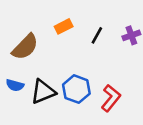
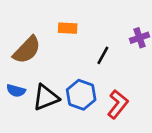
orange rectangle: (64, 26) -> (68, 28), turned 30
black line: (97, 35) -> (103, 55), moved

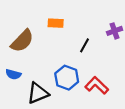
black triangle: (46, 97) -> (38, 93), moved
red L-shape: (118, 104) -> (97, 85), turned -85

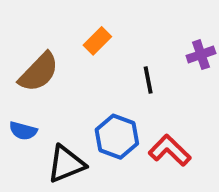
orange rectangle: (56, 23) -> (97, 41), turned -48
black line: (84, 45) -> (148, 80), turned -40

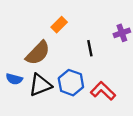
brown semicircle: (39, 72) -> (38, 53), moved
black triangle: (66, 164) -> (40, 85), moved

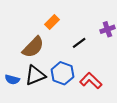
black line: (90, 48) -> (79, 43), turned 64
blue semicircle: (14, 79) -> (12, 80), moved

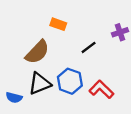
orange rectangle: (52, 22) -> (58, 24), turned 64
blue semicircle: (12, 80) -> (14, 98), moved

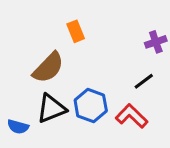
orange rectangle: (58, 24) -> (76, 31), turned 49
black line: (89, 47) -> (144, 81), moved

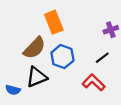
orange rectangle: (76, 31) -> (54, 22), size x1.5
blue hexagon: (91, 105) -> (62, 57), moved

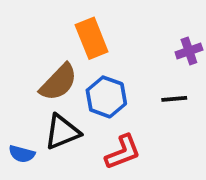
black line: (102, 58) -> (174, 99), turned 32
red L-shape: (94, 82) -> (123, 152), moved, turned 115

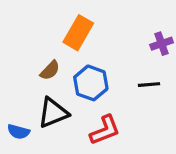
orange rectangle: (92, 38) -> (78, 33), turned 52
brown semicircle: (59, 82) -> (50, 70), size x0.6

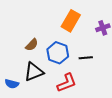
orange rectangle: (78, 33) -> (71, 21), moved
black line: (149, 85) -> (86, 58), moved

